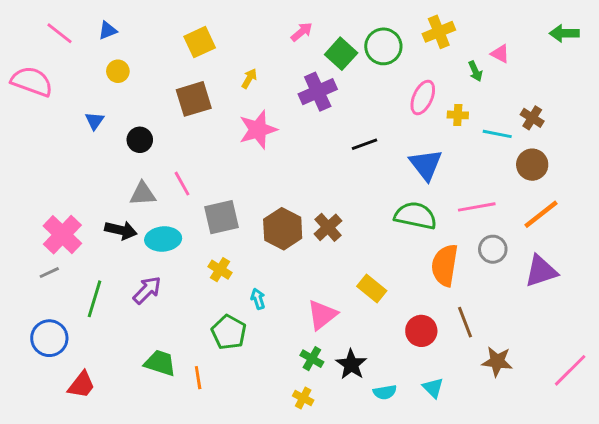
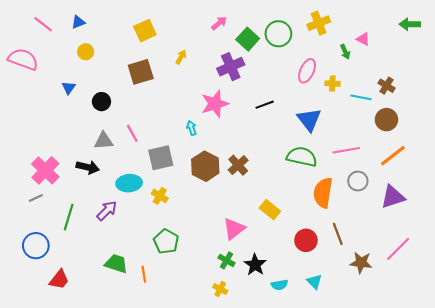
pink star: (258, 130) -> (215, 104), moved
cyan ellipse: (163, 239) -> (129, 183), moved
cyan arrow: (258, 299) -> (192, 128), moved
pink line: (570, 370) -> (398, 249), moved

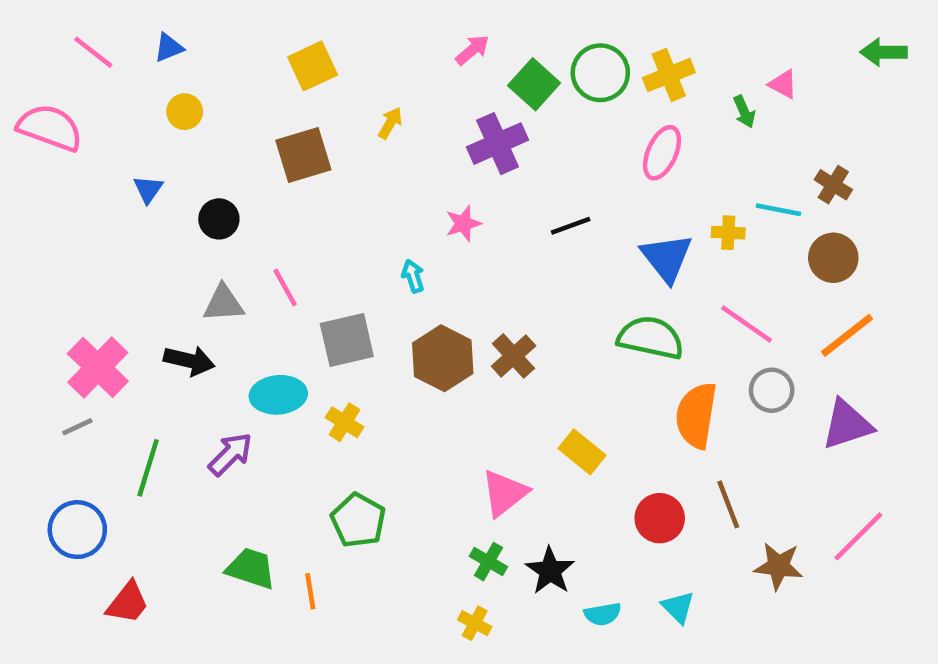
yellow cross: (319, 23) -> (669, 75), moved
yellow cross: (332, 84) -> (728, 233), moved
pink star: (215, 104) -> (463, 224), size x0.6
pink line: (346, 150) -> (746, 324), turned 45

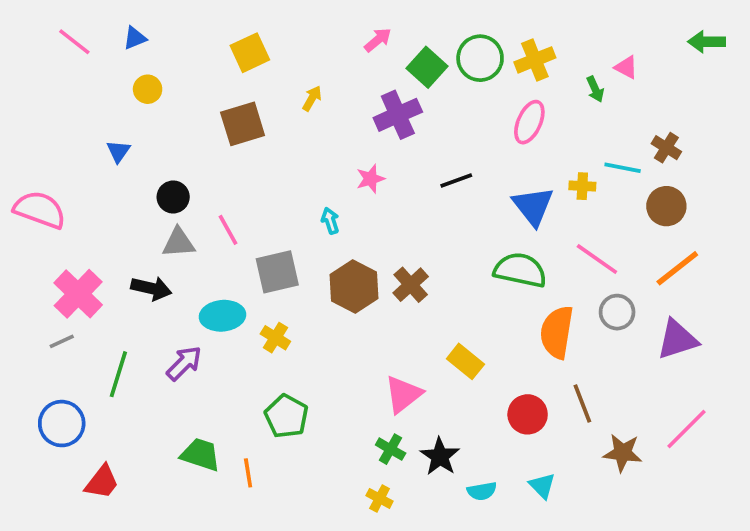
pink semicircle: (50, 128) -> (40, 210), moved
black circle: (219, 219) -> (173, 197), moved

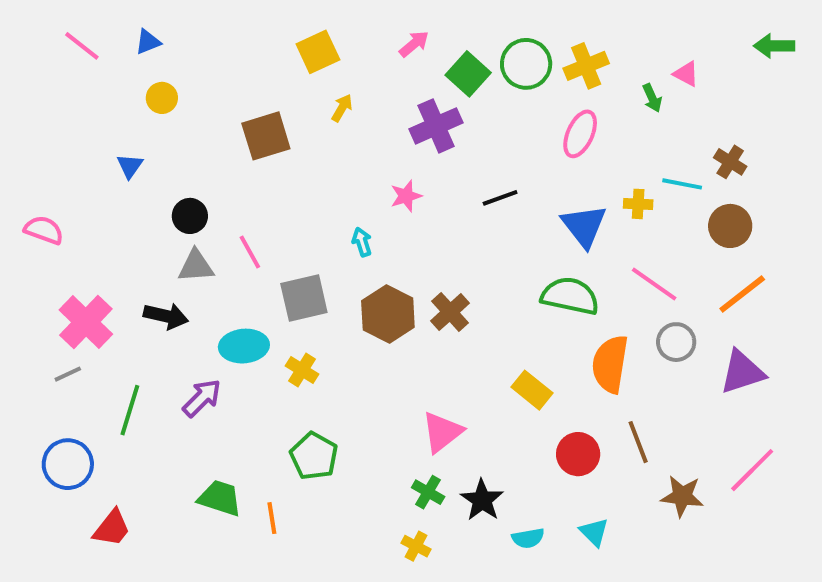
yellow square: (250, 53) -> (318, 52), moved
pink semicircle: (40, 210) -> (44, 230), size x0.7
yellow rectangle: (465, 361) -> (532, 390), moved

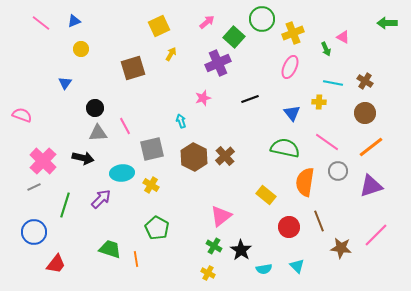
green circle: (526, 64) -> (262, 19), moved
cyan line: (682, 184) -> (333, 83), moved
blue triangle: (584, 226) -> (292, 113), size x0.7

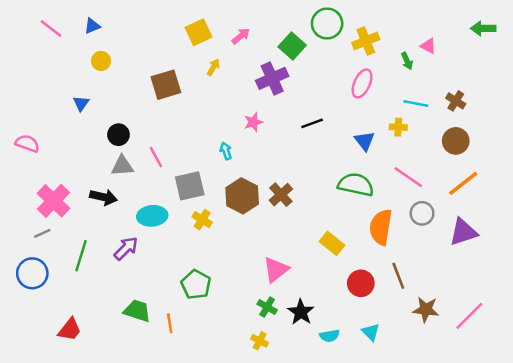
pink arrow: (207, 22) -> (241, 36), moved
yellow cross: (151, 185) -> (202, 220), moved
blue circle: (34, 232) -> (32, 273), moved
pink line: (376, 235) -> (469, 316), moved

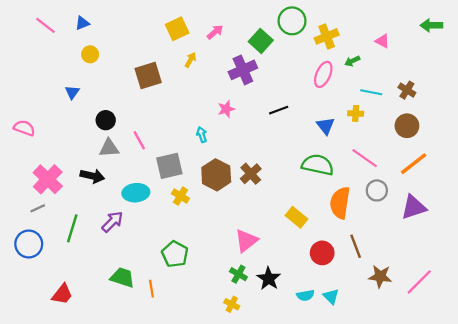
green arrow: (407, 61) -> (352, 61), moved, turned 88
cyan semicircle: (330, 336) -> (305, 295), moved

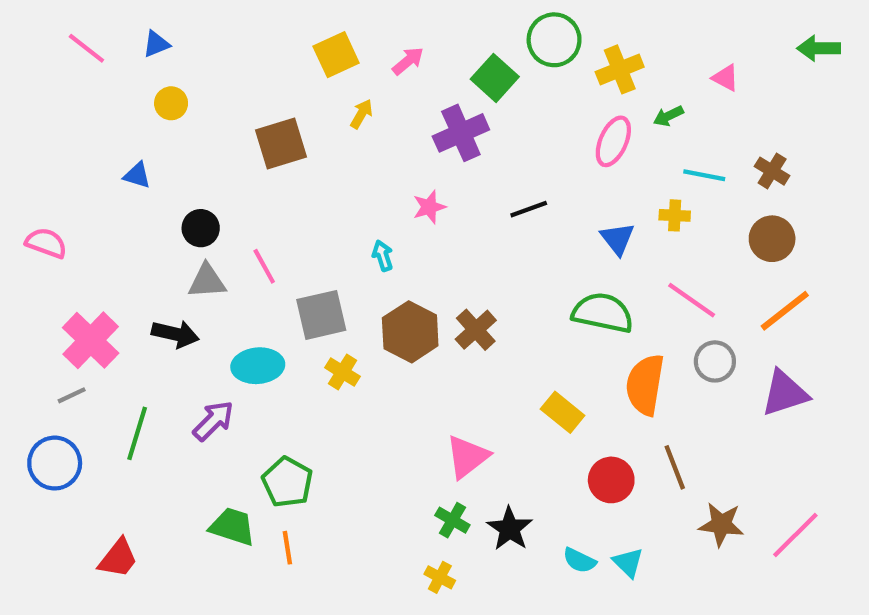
blue triangle: (72, 92) -> (137, 175), turned -48
green pentagon: (175, 254) -> (287, 482), moved
cyan semicircle: (305, 295) -> (579, 560), turned 36

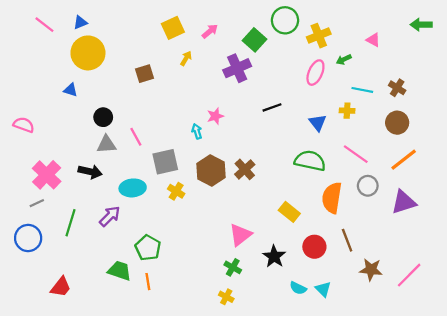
yellow circle: (171, 103) -> (88, 53), size x2.0
brown square: (281, 143) -> (145, 74), size x0.7
pink star: (429, 207) -> (215, 116), moved
black star: (510, 529) -> (274, 257), moved

